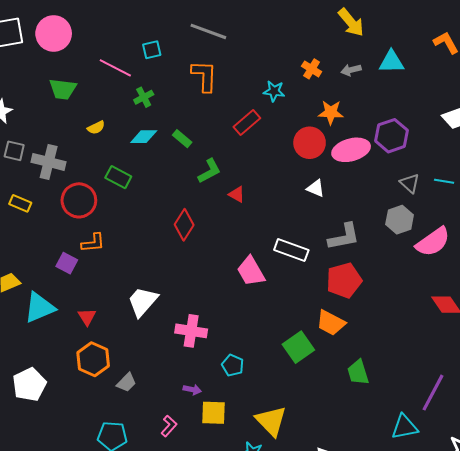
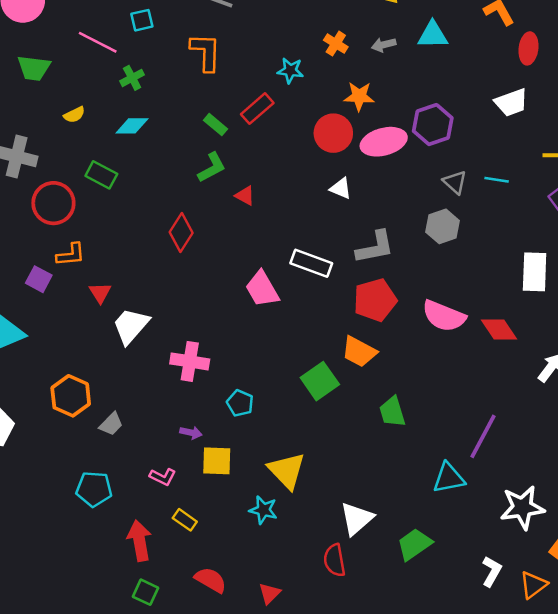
green rectangle: (182, 139) -> (215, 125), moved
pink semicircle: (433, 242) -> (444, 316), moved, turned 57
red triangle: (87, 317) -> (100, 293), moved
pink L-shape: (169, 426) -> (163, 477), turned 75

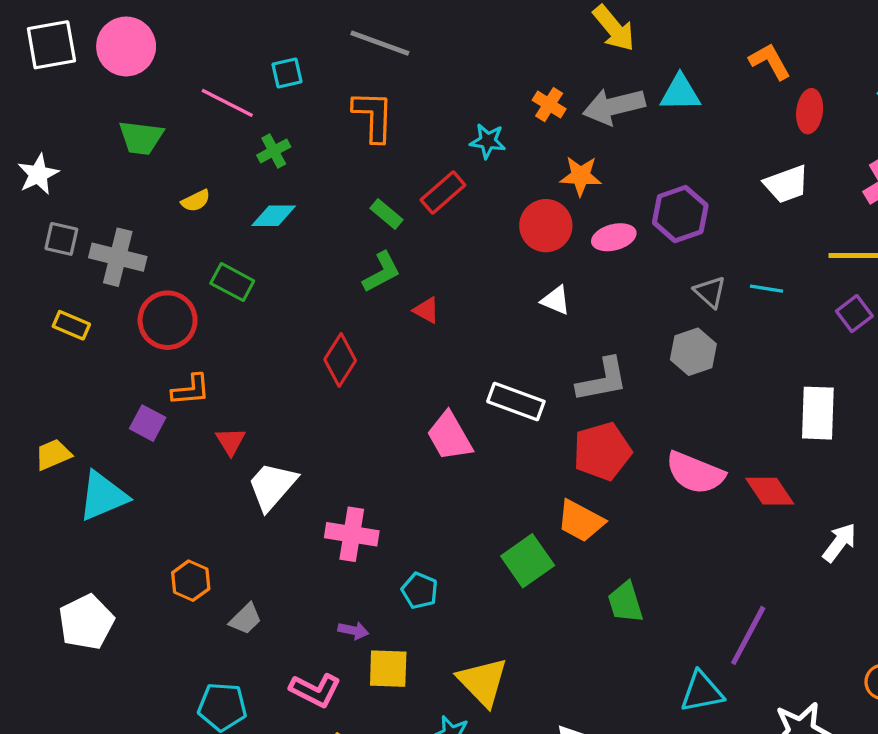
gray arrow: (384, 45) -> (614, 106), size x1.8
pink ellipse: (384, 142) -> (614, 237), size x0.7
orange hexagon: (71, 396) -> (191, 581), size x0.7
pink L-shape: (163, 477) -> (315, 690), size x1.4

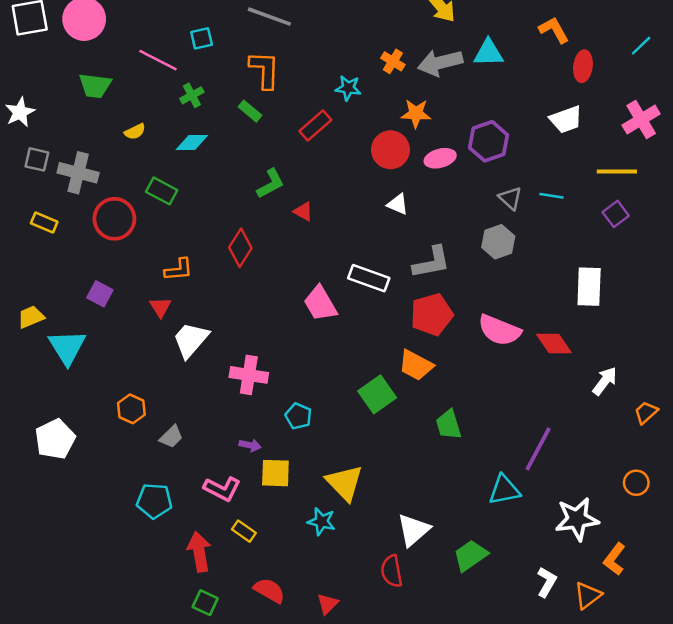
green rectangle: (387, 214) -> (250, 111), moved
orange L-shape: (191, 390) -> (179, 270), moved
cyan triangle: (103, 496) -> (67, 347), turned -39

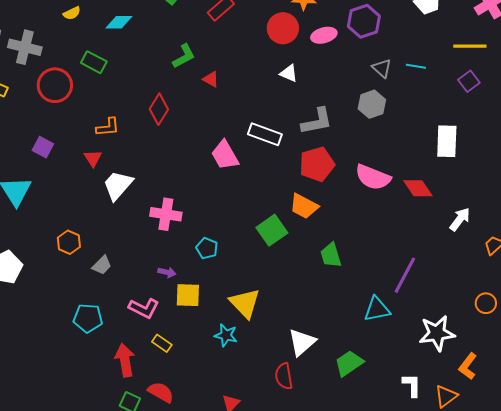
white L-shape: (547, 582) -> (412, 385), turned -30
red semicircle: (269, 590) -> (161, 392), moved

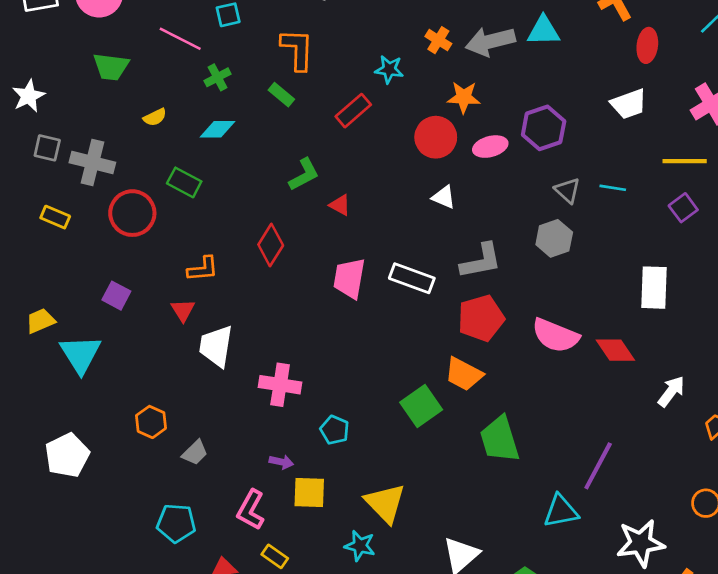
pink trapezoid: (225, 155) -> (349, 278), moved, turned 40
white trapezoid: (118, 185) -> (216, 346), turned -32
green trapezoid: (331, 255) -> (500, 439), size x1.4
pink L-shape: (144, 308) -> (251, 510), turned 92

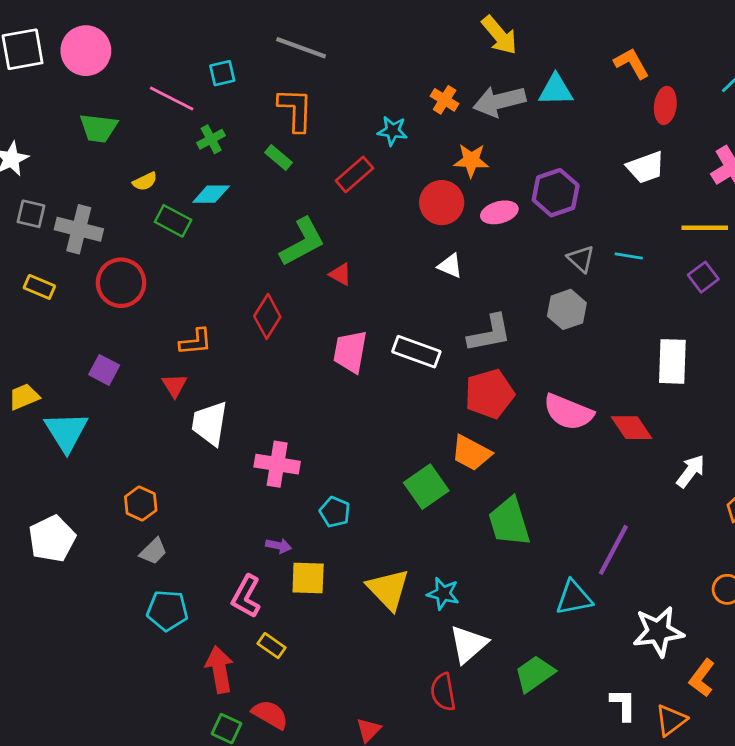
green L-shape: (304, 174) -> (302, 242), size x1.4
green rectangle: (184, 182) -> (173, 221), moved
gray trapezoid: (195, 453) -> (153, 551), moved
cyan star: (360, 546) -> (443, 594), moved

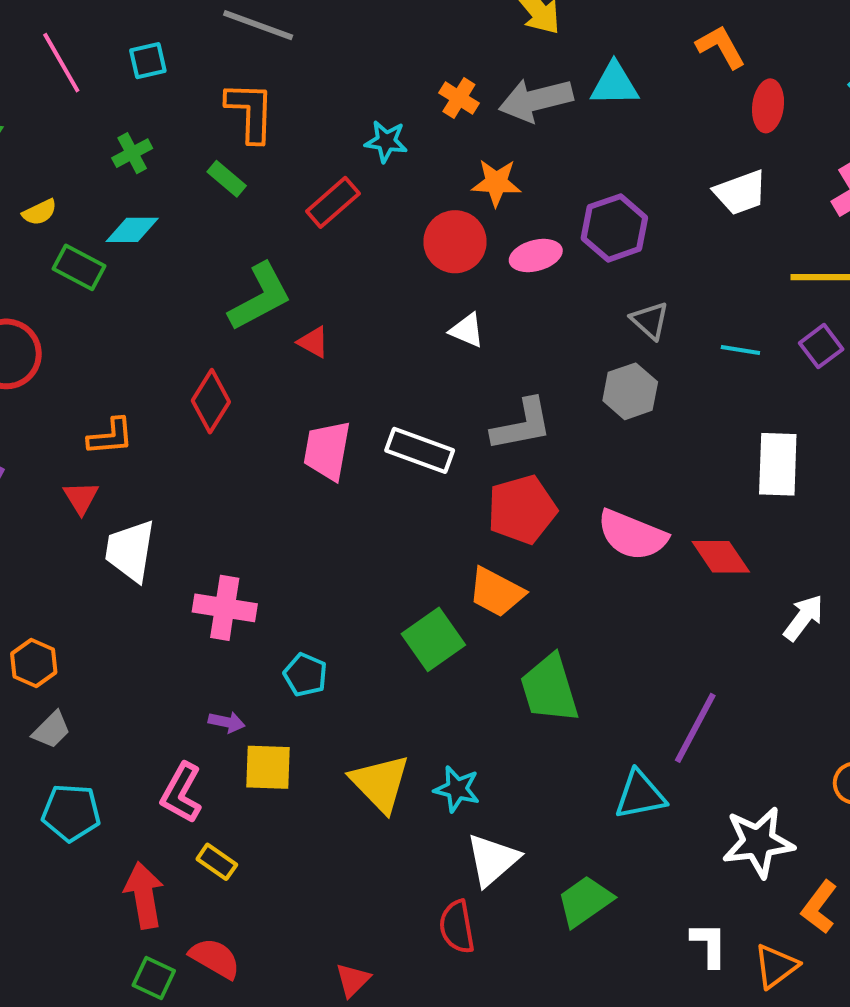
pink line: (172, 98) -> (61, 63), moved, turned 33
cyan line: (629, 256) -> (740, 350), moved

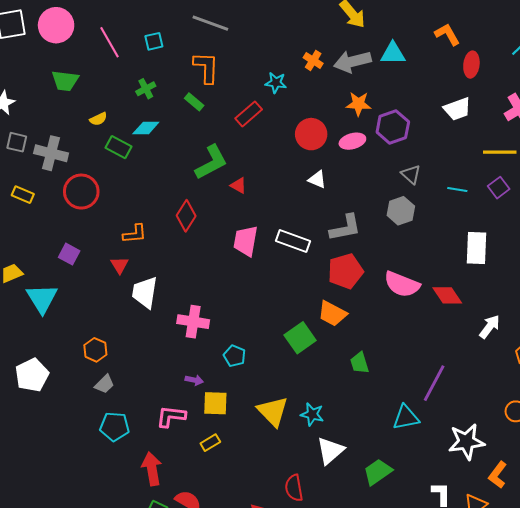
orange star: (496, 183) -> (359, 104), moved
green trapezoid: (549, 689) -> (360, 363), size x0.6
pink L-shape: (181, 793) -> (171, 416), turned 68
yellow rectangle: (217, 862) -> (210, 443), moved, turned -66
red semicircle: (457, 927) -> (294, 488), moved

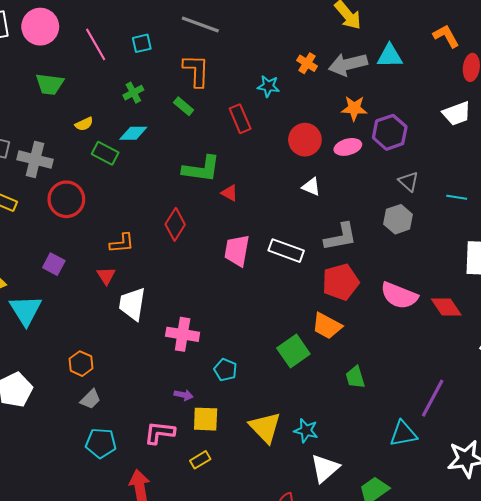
red rectangle: (249, 114) -> (240, 119), turned -72
green L-shape: (211, 162) -> (201, 169), turned 36

